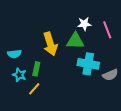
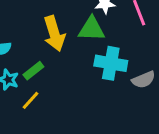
green rectangle: (36, 69) -> (33, 71), turned 40

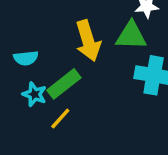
green rectangle: (33, 71) -> (64, 84), size x1.4

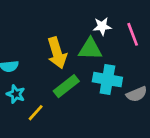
green rectangle: (64, 84) -> (66, 86), moved

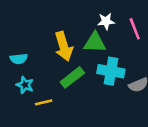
yellow line: (36, 113) -> (44, 102), turned 35

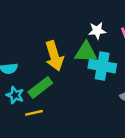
cyan cross: (111, 71) -> (102, 66), moved
green rectangle: (72, 77) -> (40, 88), moved

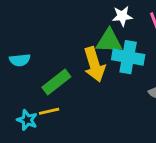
yellow arrow: (54, 56) -> (94, 64), moved
cyan star: (15, 95) -> (27, 120), moved

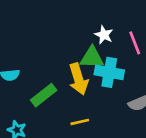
white star: (122, 16) -> (104, 35), turned 30
yellow line: (49, 111) -> (80, 122), moved

